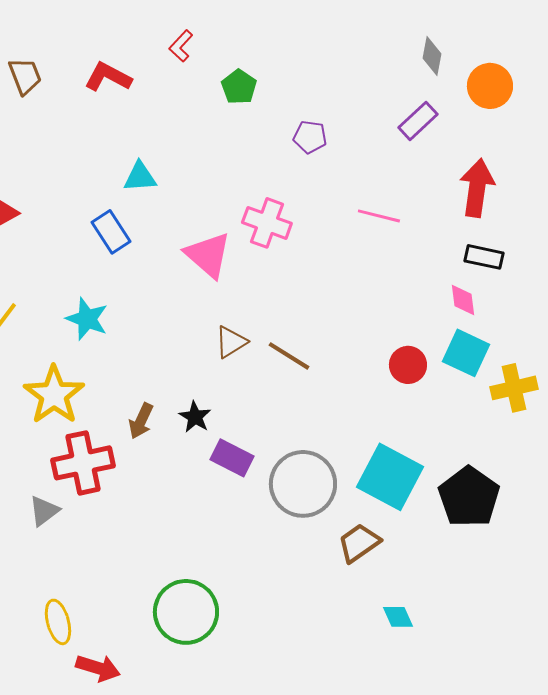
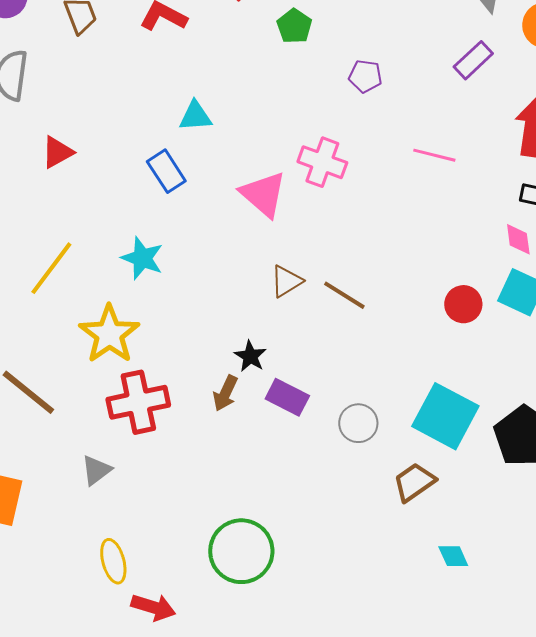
brown arrow: (141, 421) -> (225, 393), moved
gray circle: (303, 484) -> (358, 423), size x0.6
gray triangle: (44, 511) -> (96, 470), moved

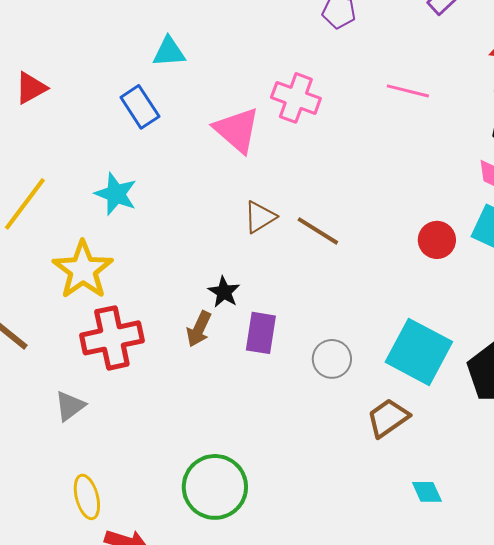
purple rectangle: (287, 397) -> (261, 333), turned 72

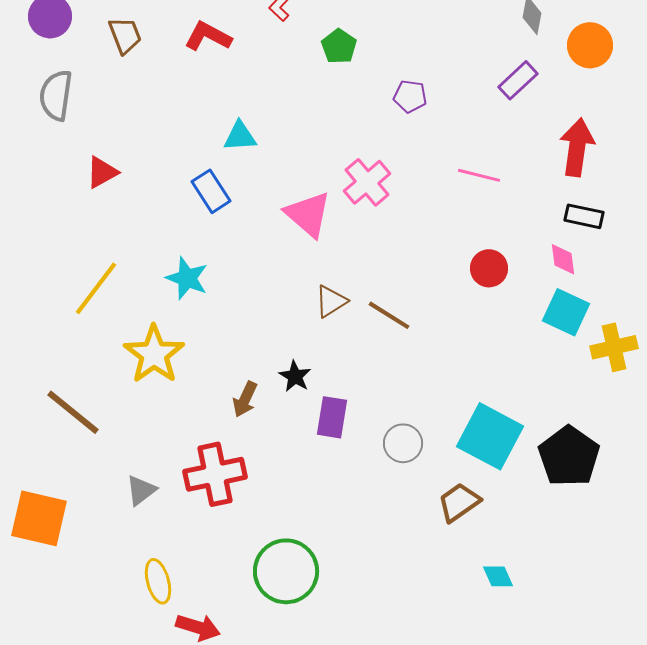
pink cross: (296, 98) -> (367, 182), turned 30
red circle: (437, 240) -> (489, 268), moved
brown arrow: (199, 329) -> (245, 399), moved
red cross: (112, 338) -> (215, 474), moved

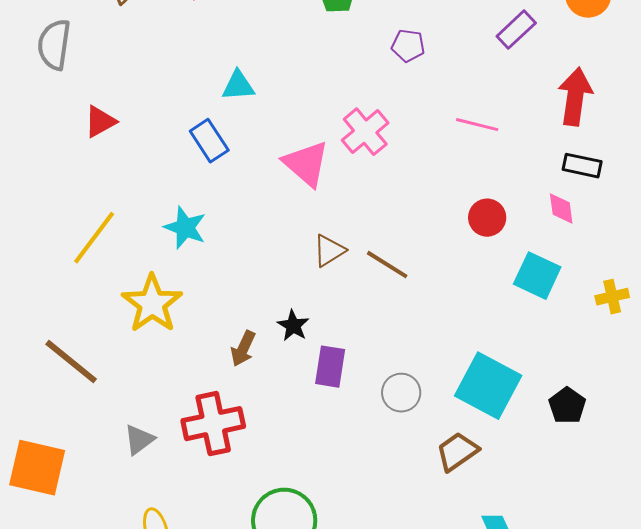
cyan square: (566, 312) -> (537, 276), moved
yellow cross: (614, 347) -> (612, 297), size x0.7
black pentagon: (569, 456) -> (567, 406), size x0.6

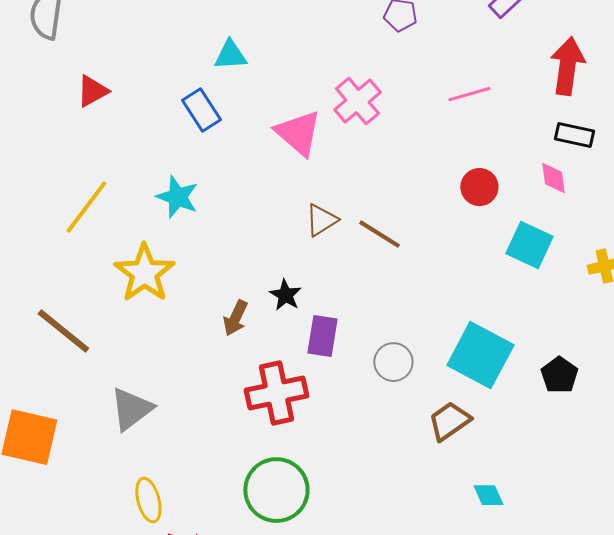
pink line: (477, 125) -> (469, 94), turned -30
red cross: (213, 424) -> (276, 393), moved
gray triangle: (139, 440) -> (131, 409), size x1.4

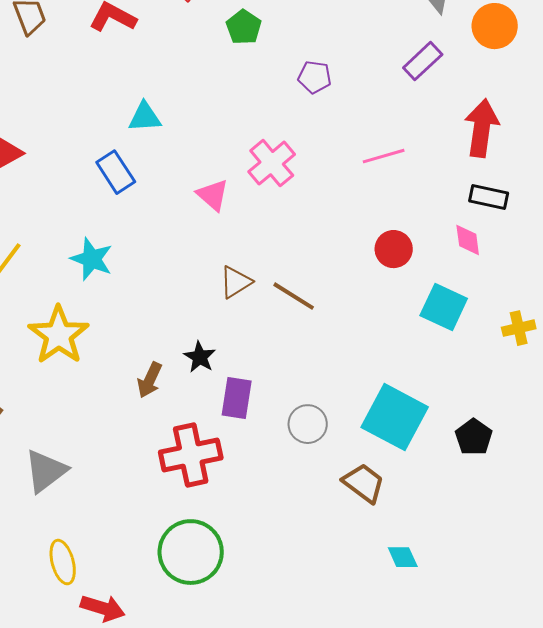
pink triangle: (298, 133) -> (213, 195), size x0.7
brown trapezoid: (449, 421) -> (364, 483), turned 72

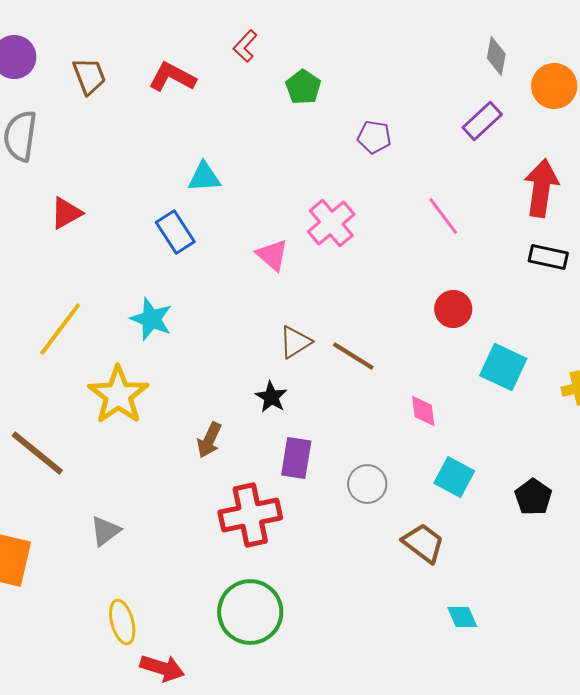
pink line: (384, 156) -> (443, 216), turned 69
pink diamond: (468, 240) -> (423, 411), moved
black star: (200, 357) -> (271, 397), moved
cyan square: (395, 417) -> (454, 477), size x0.6
gray triangle: (46, 471) -> (105, 531), size x0.7

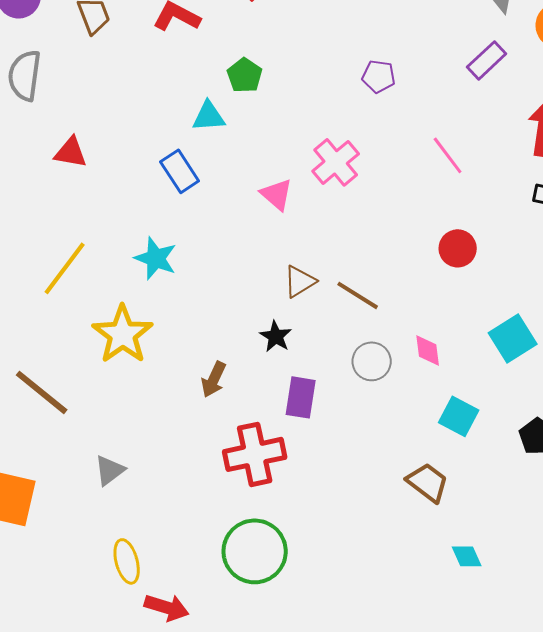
green pentagon: (303, 87) -> (245, 75), moved
red triangle: (66, 213) -> (71, 152), turned 39
cyan square: (503, 367) -> (513, 338), moved, turned 33
gray circle: (367, 484) -> (372, 361), moved

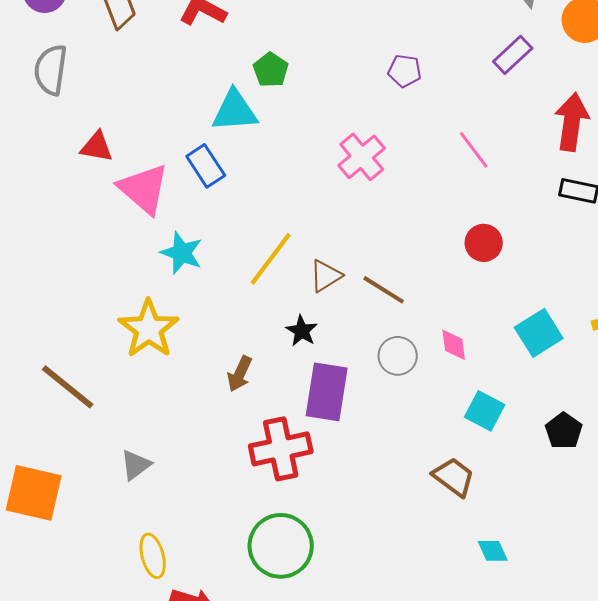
cyan triangle: (209, 116) -> (235, 111), size x1.4
pink triangle: (277, 194) -> (144, 189), moved, size x1.6
yellow line: (65, 268) -> (271, 259), moved
purple rectangle: (301, 397) -> (327, 392), size x1.4

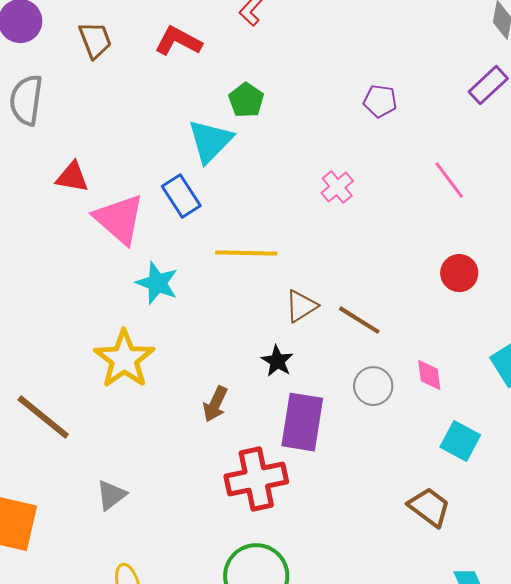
cyan triangle: (235, 111) -> (210, 141), turned -42
pink cross: (362, 157) -> (337, 187), size x0.7
yellow line: (271, 259) -> (246, 253), moved, turned 54

